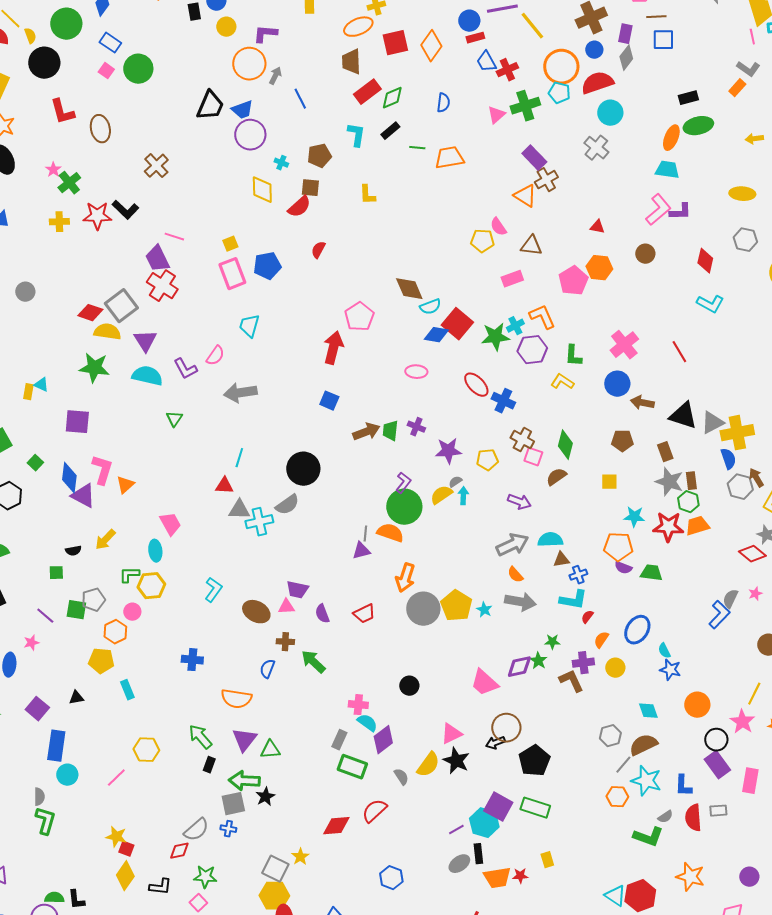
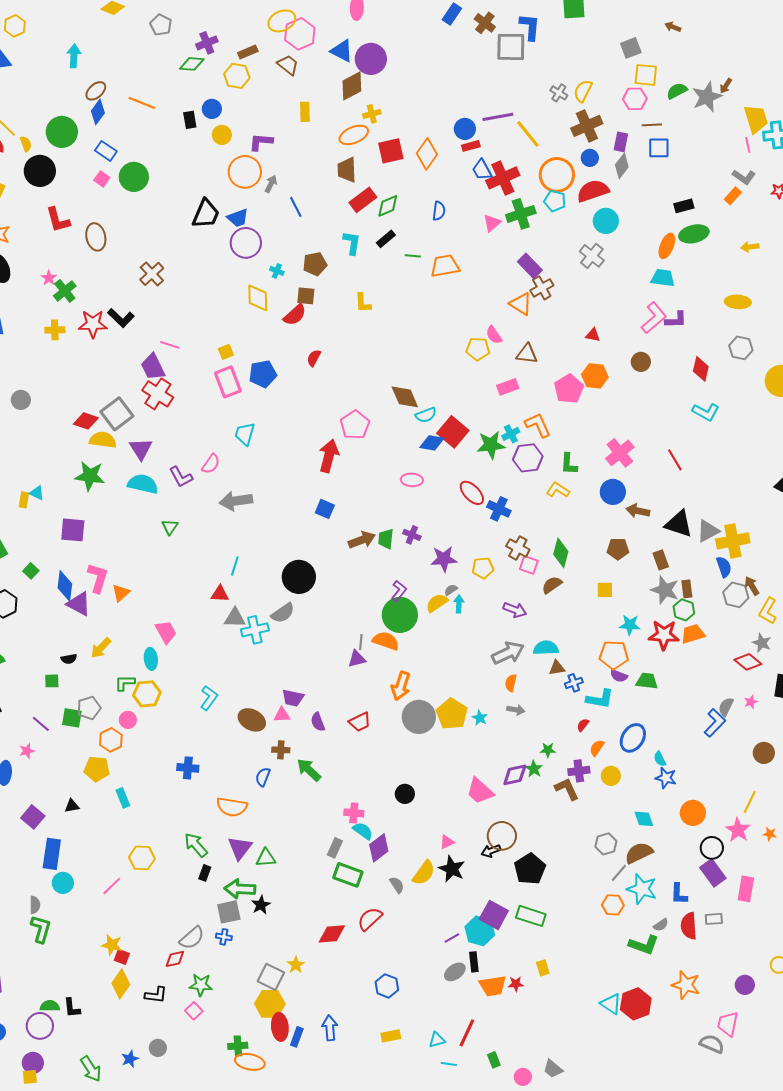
red cross: (507, 70) -> (503, 178), size x1.5
orange semicircle: (515, 575) -> (511, 683), turned 54
cyan L-shape: (573, 600) -> (600, 699), moved
gray arrow: (520, 602) -> (516, 710), size x0.6
pink triangle: (451, 734) -> (447, 842), size x0.7

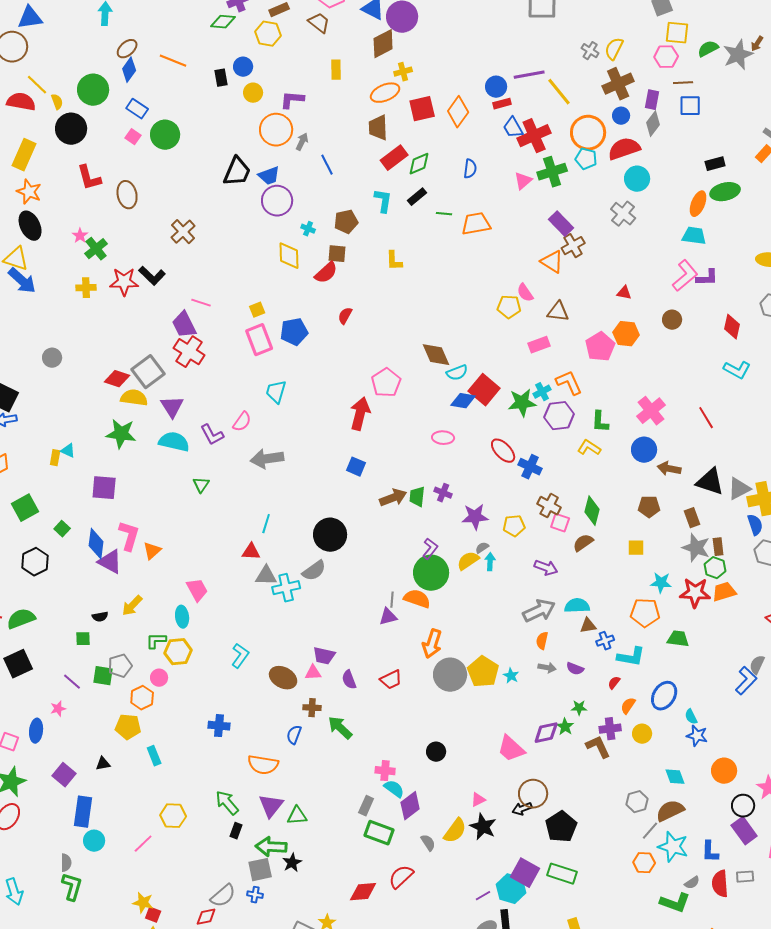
purple semicircle: (619, 676) -> (575, 669), moved

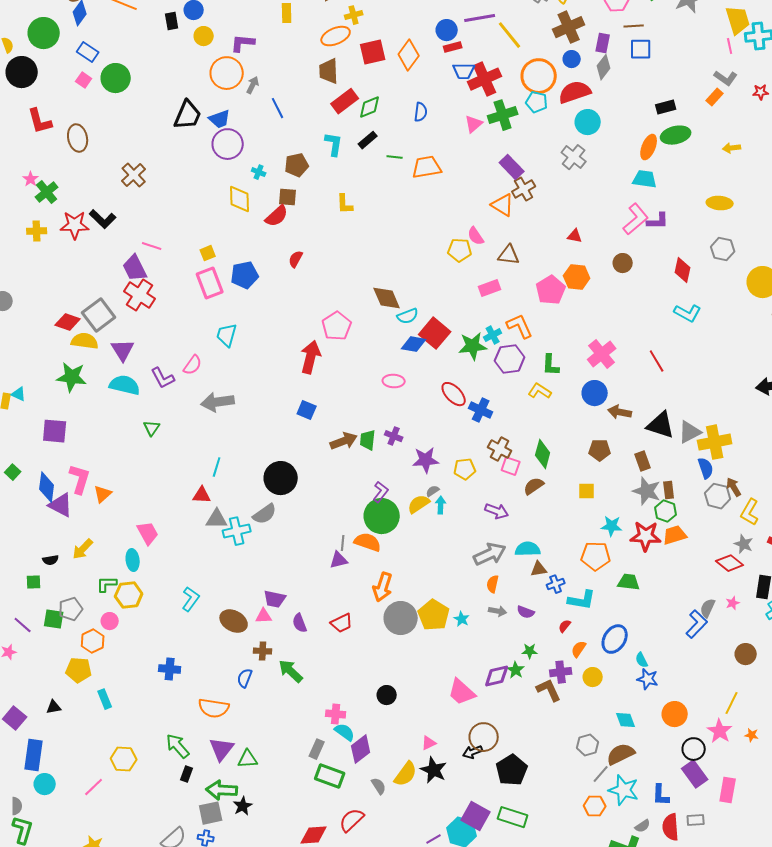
blue trapezoid: (513, 128) -> (464, 71), turned -60

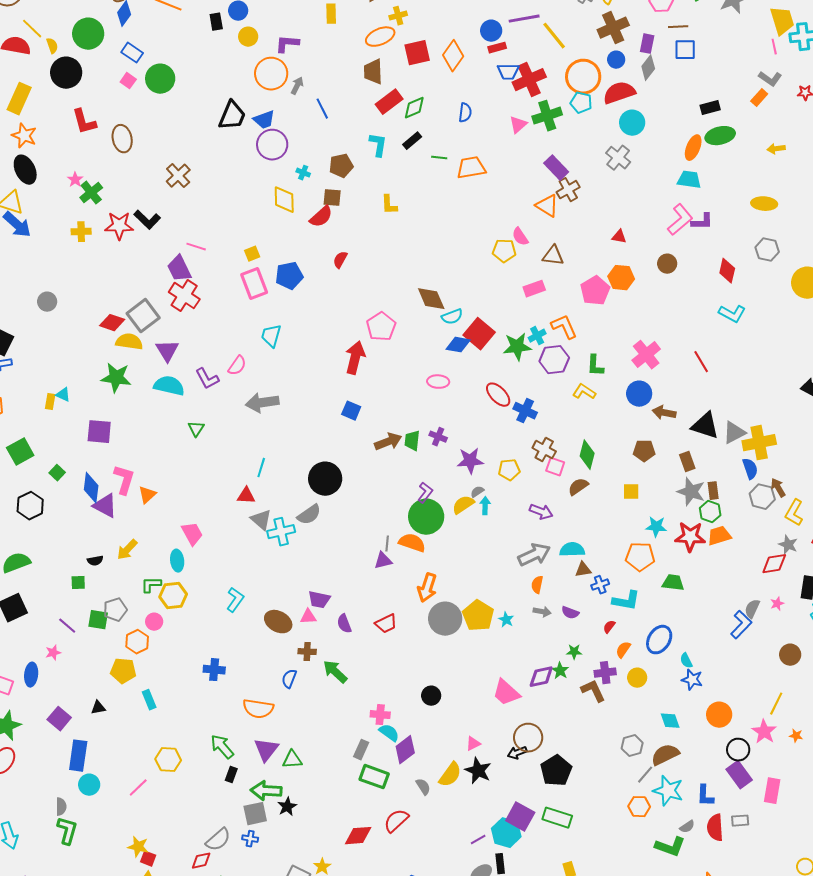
gray triangle: (217, 519) -> (261, 520), turned 40
red diamond: (730, 563) -> (774, 564), turned -48

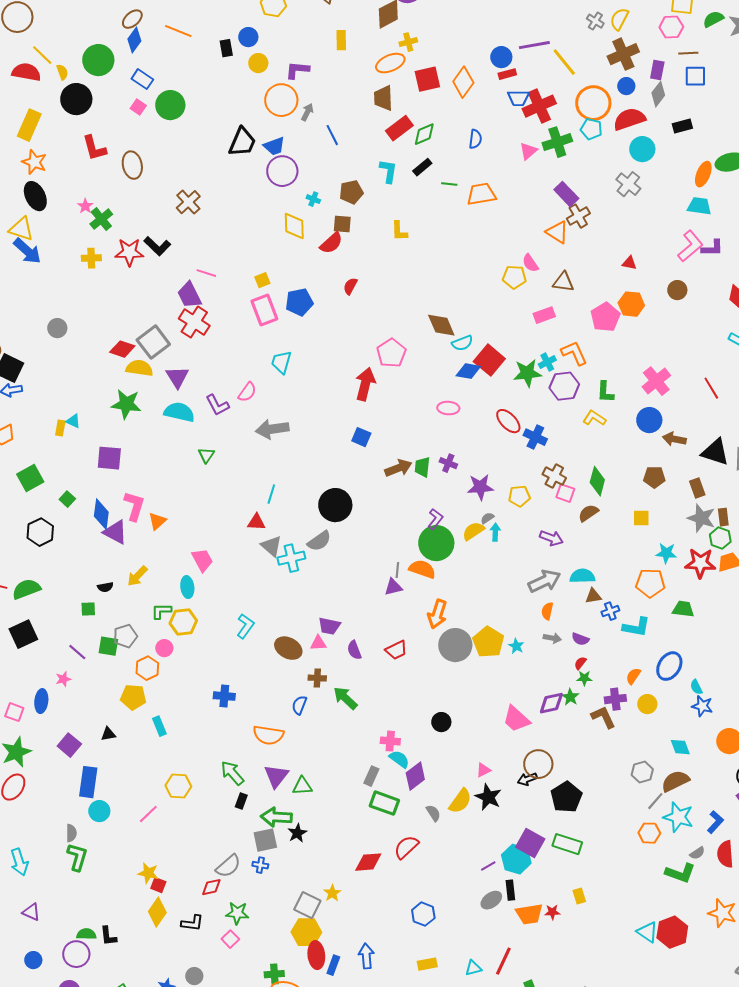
black rectangle: (710, 108) -> (682, 126), moved
red semicircle: (609, 627) -> (580, 663), moved
blue L-shape: (705, 796) -> (715, 822), turned -140

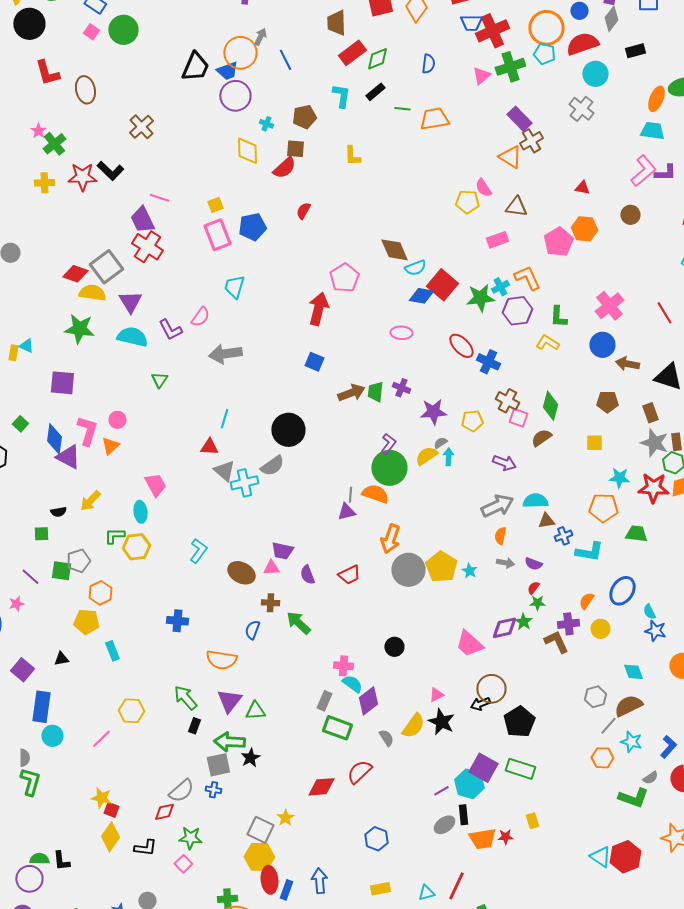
orange circle: (281, 100) -> (240, 53), moved
pink circle: (164, 648) -> (117, 420), moved
cyan star: (678, 817) -> (631, 742), size x0.7

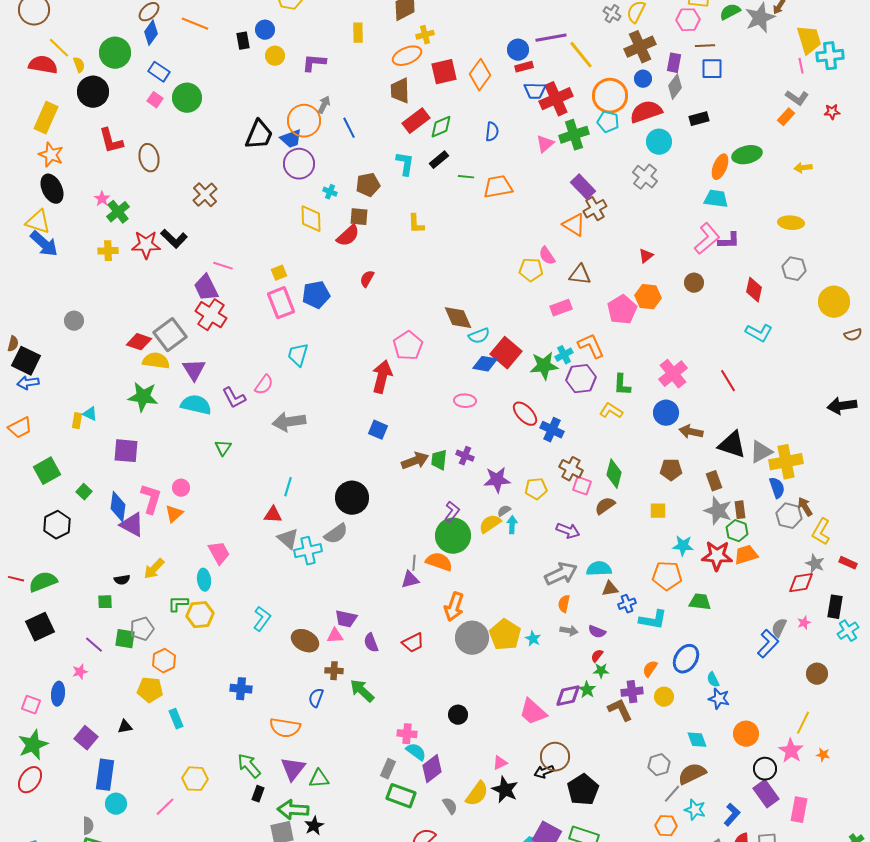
red triangle: (582, 188) -> (646, 256), turned -49

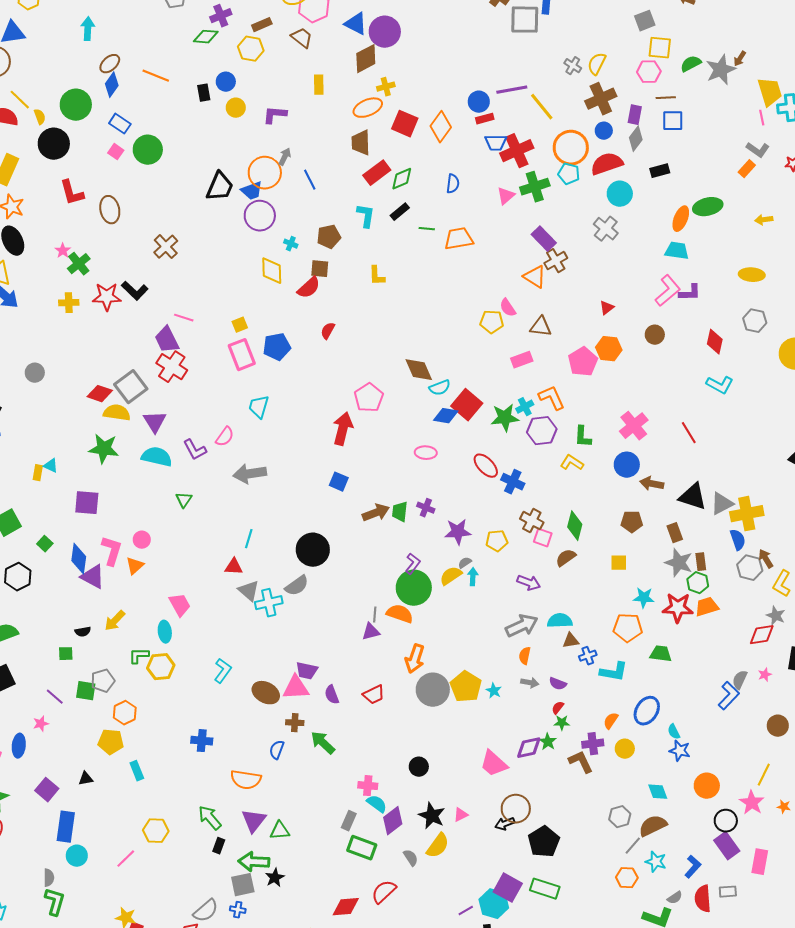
red square: (444, 72) -> (405, 124), turned 36
pink triangle: (335, 636) -> (296, 688), size x1.6
black star: (505, 790) -> (432, 816), moved

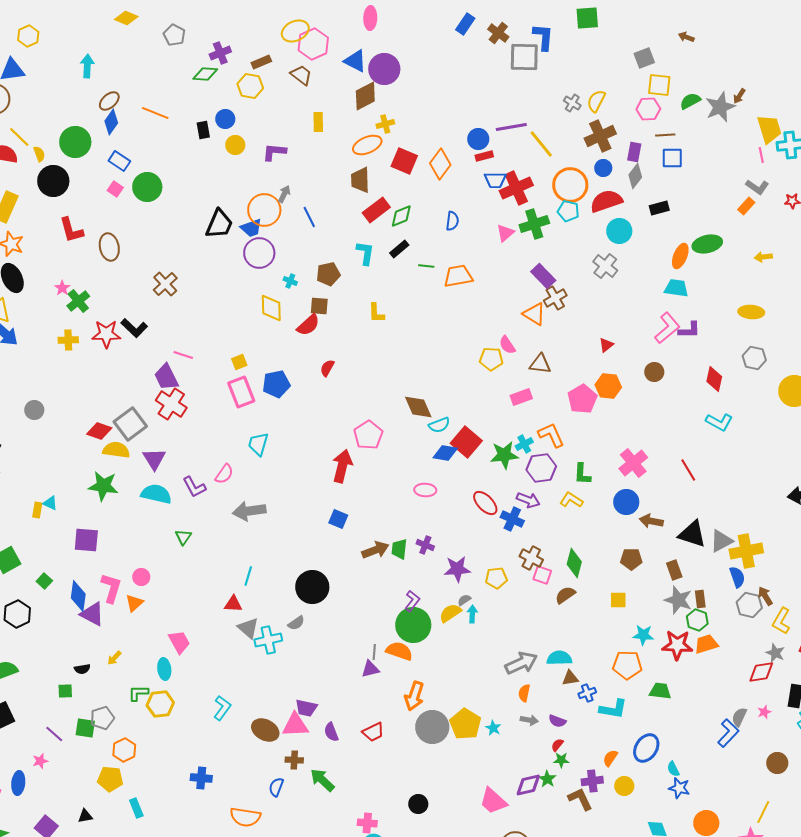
purple arrow: (529, 583) -> (528, 500), moved
gray semicircle: (297, 586) -> (296, 623), size x0.7
yellow arrow: (115, 621) -> (114, 658), size x0.7

